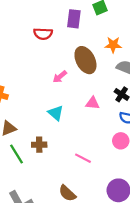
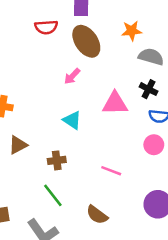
brown ellipse: (85, 60) -> (86, 41), moved
pink triangle: (93, 103) -> (115, 103), size x1.5
green line: (17, 154) -> (53, 195), moved

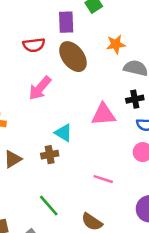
pink arrow: (72, 76) -> (40, 88), moved, size x1.5
black cross: (149, 89) -> (135, 99), turned -35
brown cross: (57, 160) -> (50, 155), moved

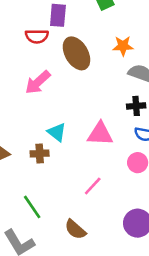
purple rectangle: (66, 22) -> (58, 15), moved
pink triangle: (103, 114) -> (100, 134), moved
pink line: (103, 179) -> (93, 186), turned -72

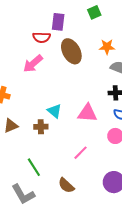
pink arrow: (38, 82) -> (33, 64), moved

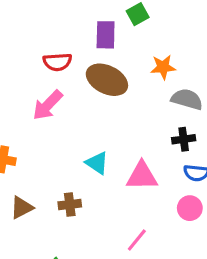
purple rectangle: (58, 22) -> (106, 35), moved
brown ellipse: (71, 51) -> (107, 80), turned -30
cyan triangle: (54, 111) -> (97, 163), moved

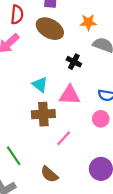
red semicircle: (57, 62) -> (17, 15), turned -84
black cross: (184, 139) -> (74, 62), moved, turned 32
brown cross: (70, 204) -> (43, 114), moved, size x1.5

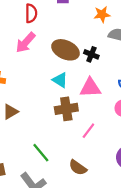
brown ellipse: (50, 29) -> (66, 50), moved

